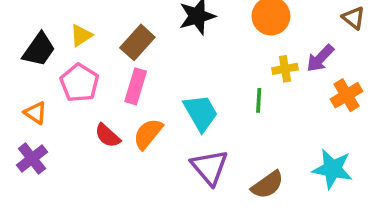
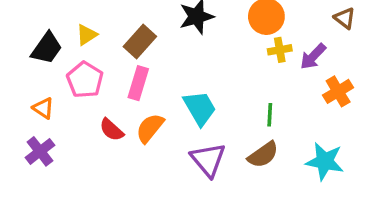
yellow cross: (285, 69) -> (280, 50), moved
green line: (259, 100) -> (270, 115), moved
brown semicircle: (267, 185) -> (263, 155), moved

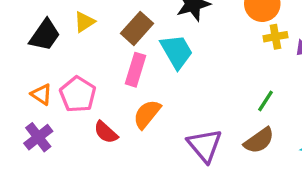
pink pentagon: (85, 80) -> (78, 94), moved
cyan trapezoid: (200, 108) -> (177, 52), moved
green line: (270, 115) -> (266, 101), turned 30
red semicircle: (112, 130) -> (106, 132), moved

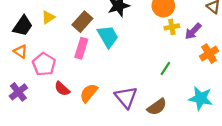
orange triangle: (42, 94) -> (21, 51), moved
orange semicircle: (147, 114) -> (89, 93), moved
brown semicircle: (259, 140) -> (157, 107), moved

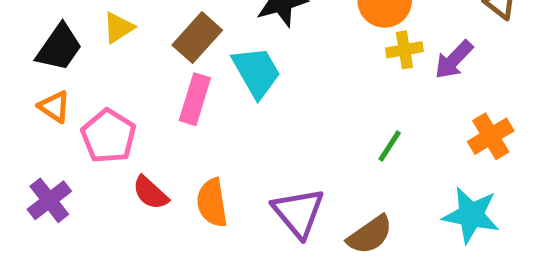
orange cross: (209, 54) -> (491, 136), moved
orange semicircle: (89, 93) -> (212, 203), turned -48

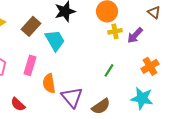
pink rectangle: (195, 99) -> (30, 65), moved
red semicircle: (150, 193) -> (18, 104), moved
orange semicircle: (212, 203) -> (49, 83), moved

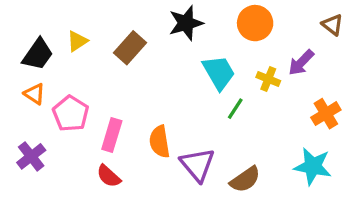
yellow cross: (115, 31) -> (268, 79), moved, turned 32
cyan trapezoid: (55, 40) -> (219, 72), moved
pink rectangle: (30, 65) -> (112, 135), moved
green line: (109, 70) -> (235, 109), moved

